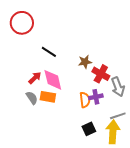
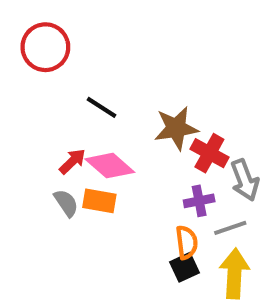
brown star: (85, 62) -> (176, 128), size x1.5
pink diamond: (53, 80) -> (110, 166), turned -35
orange semicircle: (85, 100) -> (187, 242), moved
gray line: (118, 116) -> (230, 228), moved

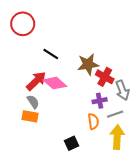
red arrow: (72, 161) -> (36, 81), size x1.5
orange rectangle: (99, 201) -> (30, 116), moved
black square: (185, 267) -> (71, 143), moved

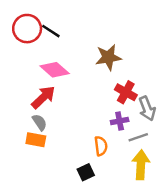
black line: (51, 54) -> (51, 31), moved
brown star: (88, 64) -> (108, 57), moved
pink diamond: (55, 83) -> (55, 70), moved
orange semicircle: (93, 121) -> (101, 146), moved

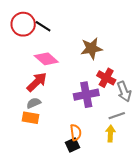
purple cross: (120, 121) -> (86, 95), moved, size x1.6
gray semicircle: (40, 122) -> (34, 103), turned -80
orange semicircle: (101, 146) -> (76, 132), moved
yellow arrow: (141, 165) -> (110, 134), moved, size x0.7

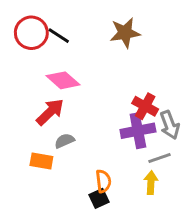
brown star: (91, 48) -> (125, 33), moved
purple cross: (86, 95) -> (138, 131), moved
gray semicircle: (34, 103) -> (64, 141), moved

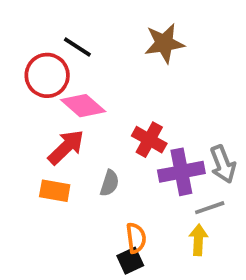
red circle: (31, 33) -> (47, 75), moved
red cross: (145, 106) -> (149, 140), moved
gray semicircle: (64, 141) -> (109, 183), moved, turned 132
orange rectangle: (41, 161) -> (55, 191), moved

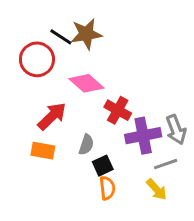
brown star: (164, 43) -> (86, 34), moved
pink diamond: (83, 106) -> (86, 83), moved
yellow arrow: (198, 240) -> (157, 189), turned 135
black square: (130, 261) -> (103, 166), moved

